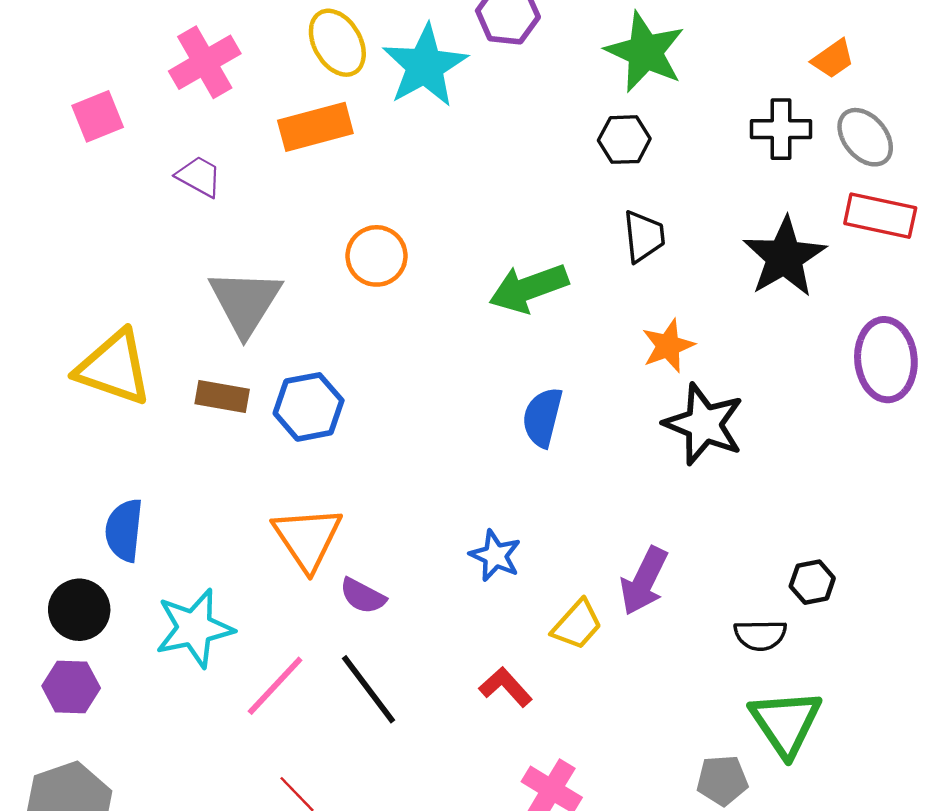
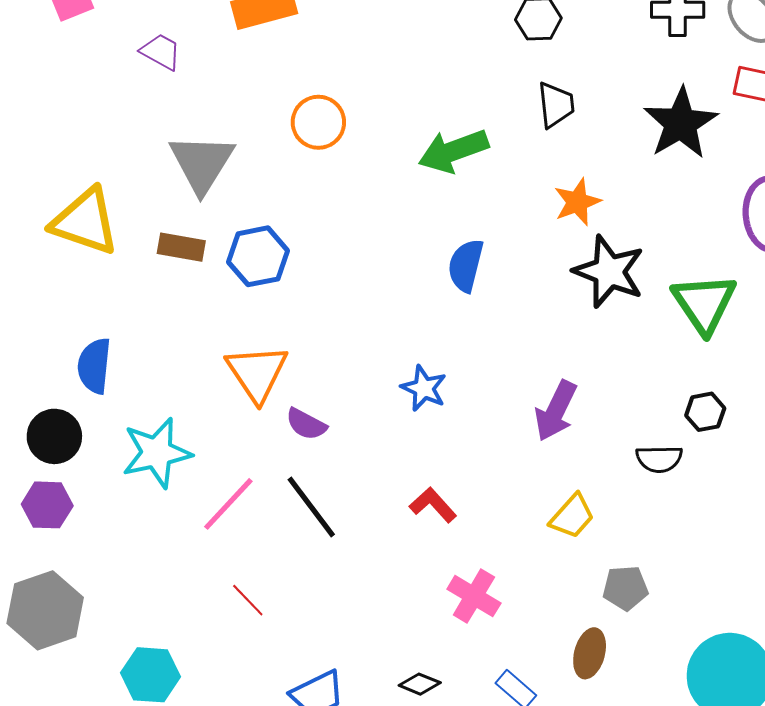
yellow trapezoid: (577, 625) -> (572, 516), moved
green triangle: (786, 723) -> (704, 303), moved

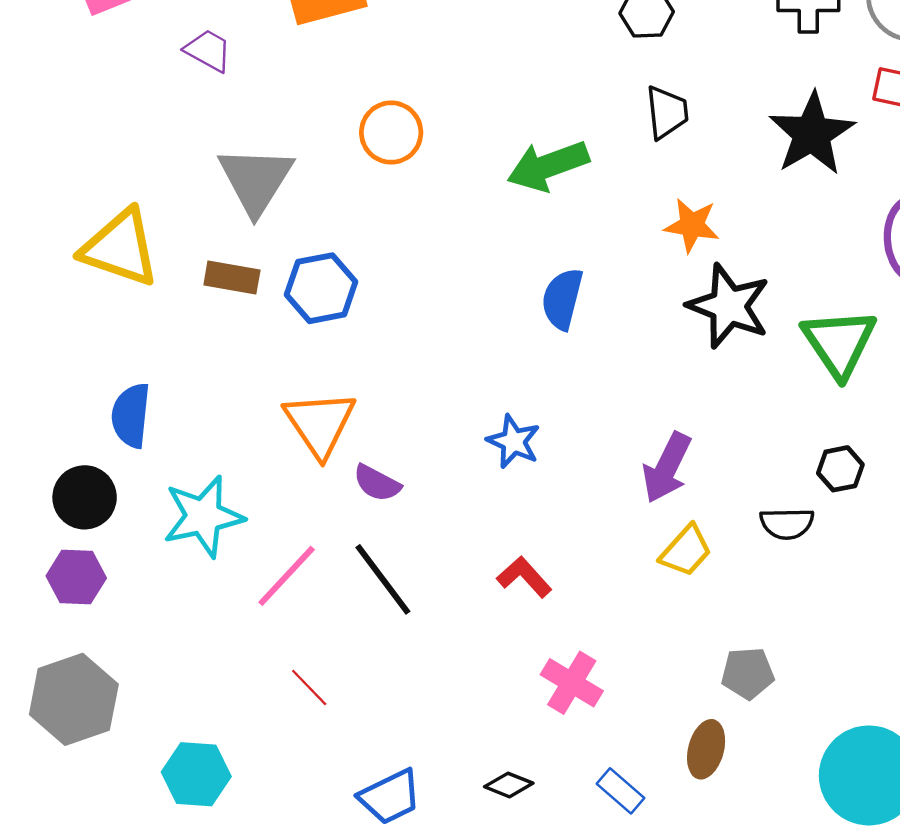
orange star: (577, 202) -> (692, 225), turned 30
yellow trapezoid: (572, 516) -> (686, 551), moved

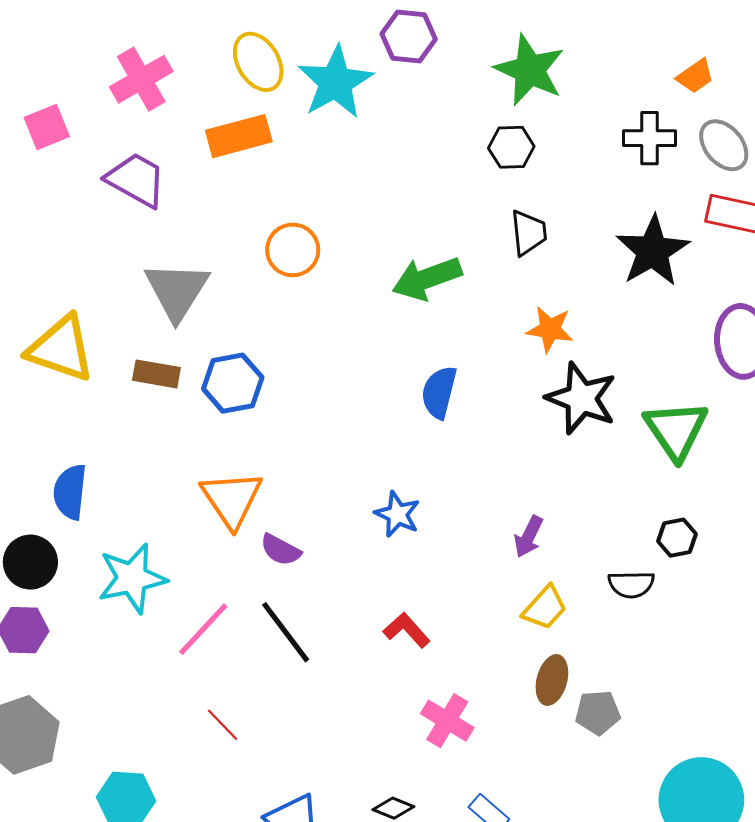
purple trapezoid: (208, 51) -> (136, 180), size x1.5
purple arrow: (667, 468) -> (529, 537), size x0.7
brown ellipse: (706, 749) -> (552, 680), moved

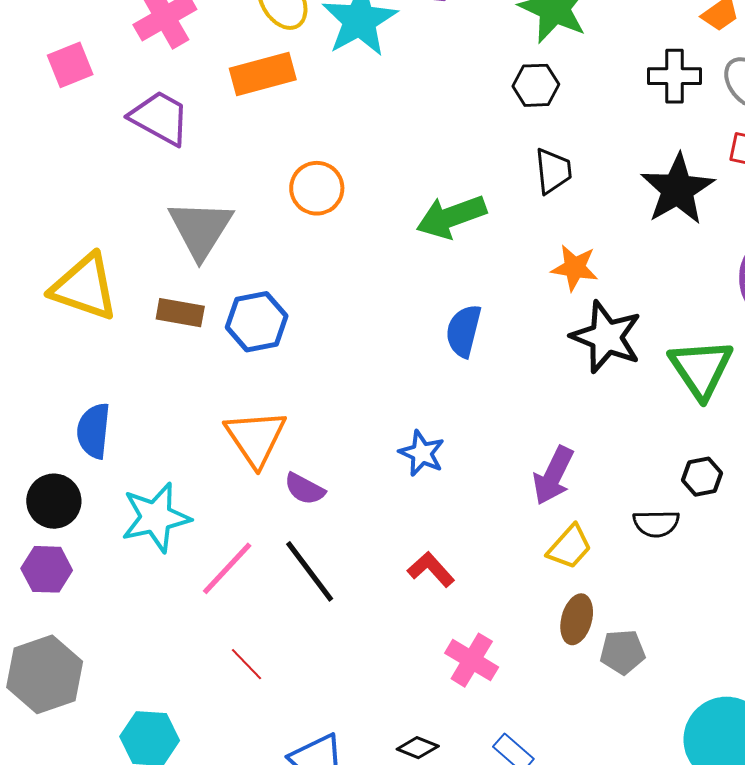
purple arrow: (529, 537) -> (553, 476), size x1.4

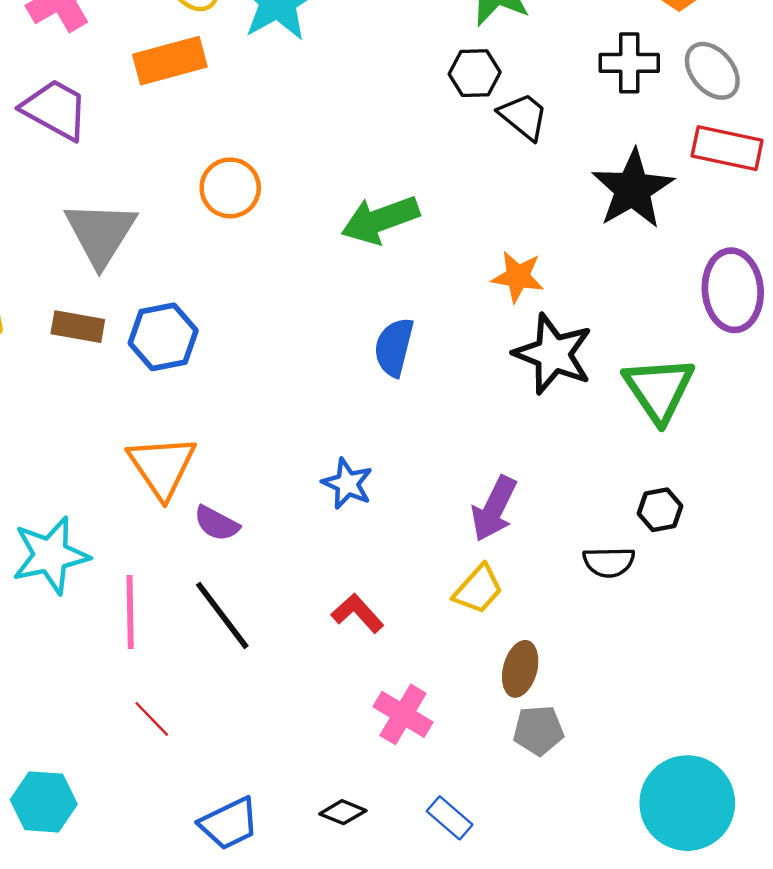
black trapezoid: (553, 171) -> (524, 116), moved, turned -45
yellow trapezoid: (570, 547) -> (478, 589), moved
pink line: (227, 568) -> (130, 612), turned -44
gray pentagon: (623, 652) -> (538, 730), moved

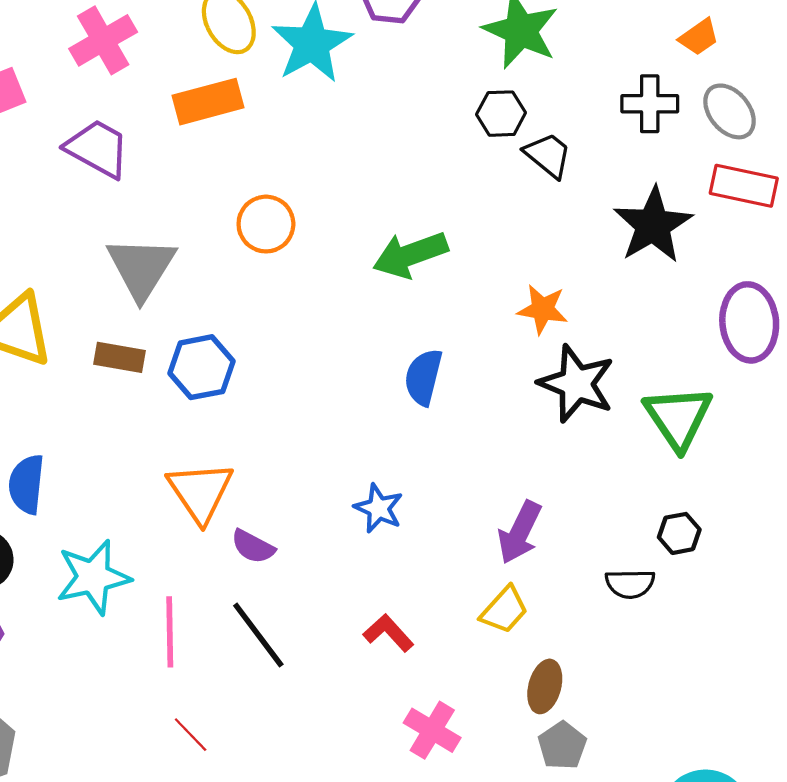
gray pentagon: (538, 730) -> (562, 746), turned -30

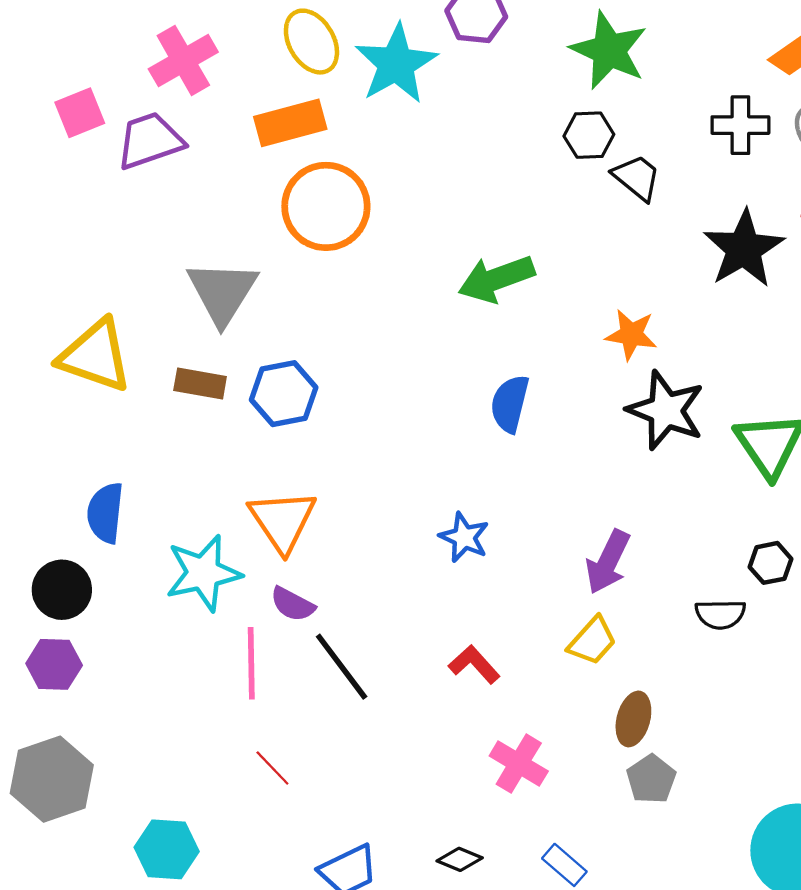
purple trapezoid: (98, 149) -> (150, 141), moved, turned -48
orange circle: (266, 224) -> (326, 206), moved, size x1.5
purple semicircle: (253, 547) -> (293, 604), moved
cyan star: (93, 577) -> (203, 573), moved

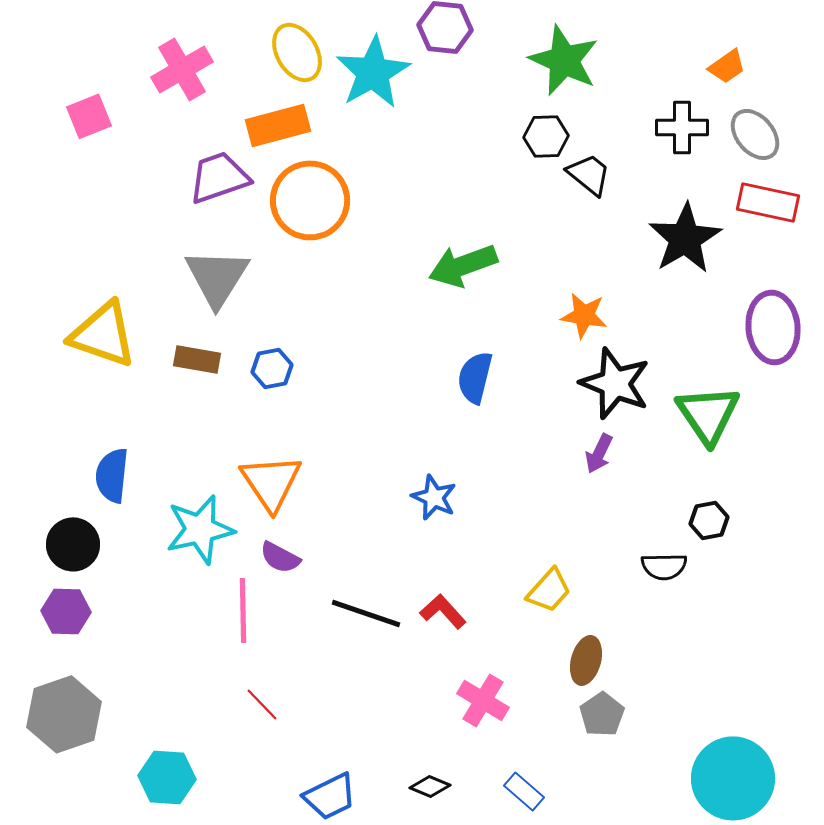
purple trapezoid: (150, 141) -> (219, 177), moved
blue hexagon: (284, 394) -> (272, 368), size x0.7
purple arrow: (608, 562) -> (599, 453), moved, size x0.7
black line: (342, 667) -> (366, 613), moved, turned -34

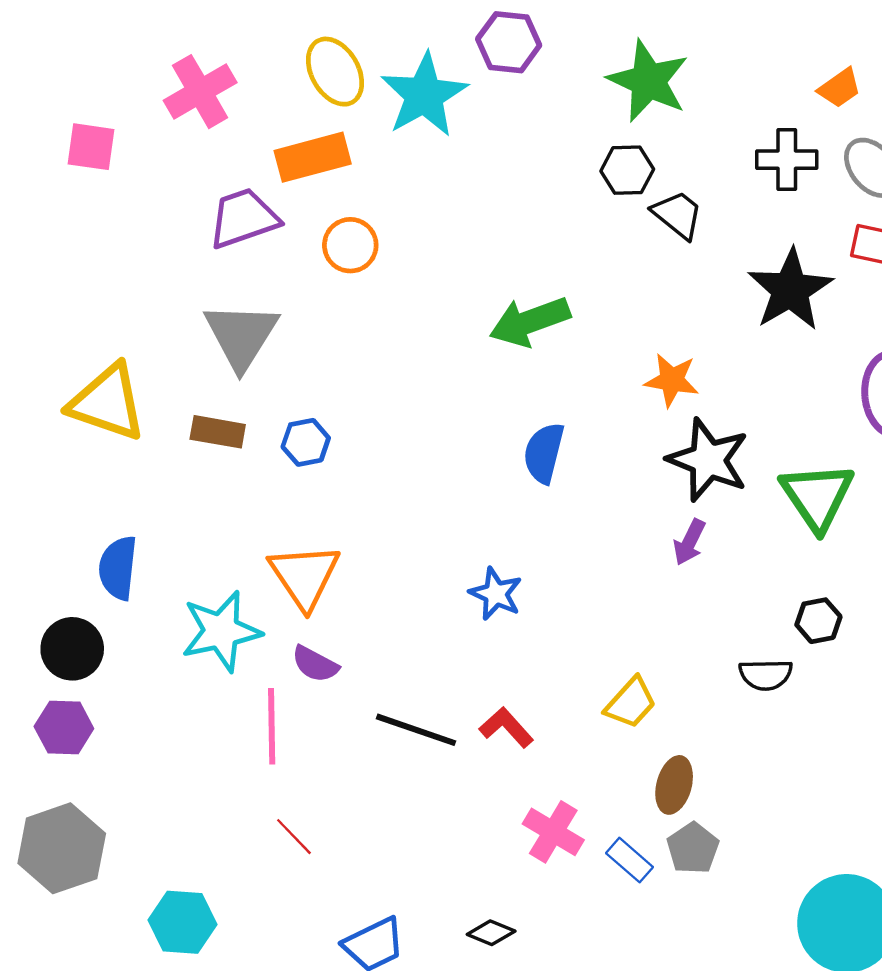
pink square: (89, 116) -> (91, 147), turned 30
orange circle: (310, 200) -> (350, 245), size x0.6
blue rectangle: (524, 791) -> (630, 860), moved

